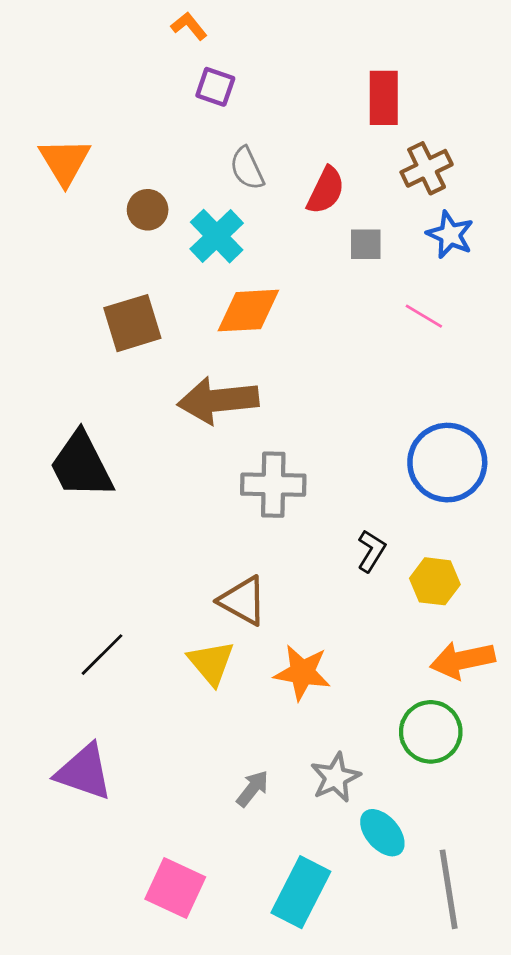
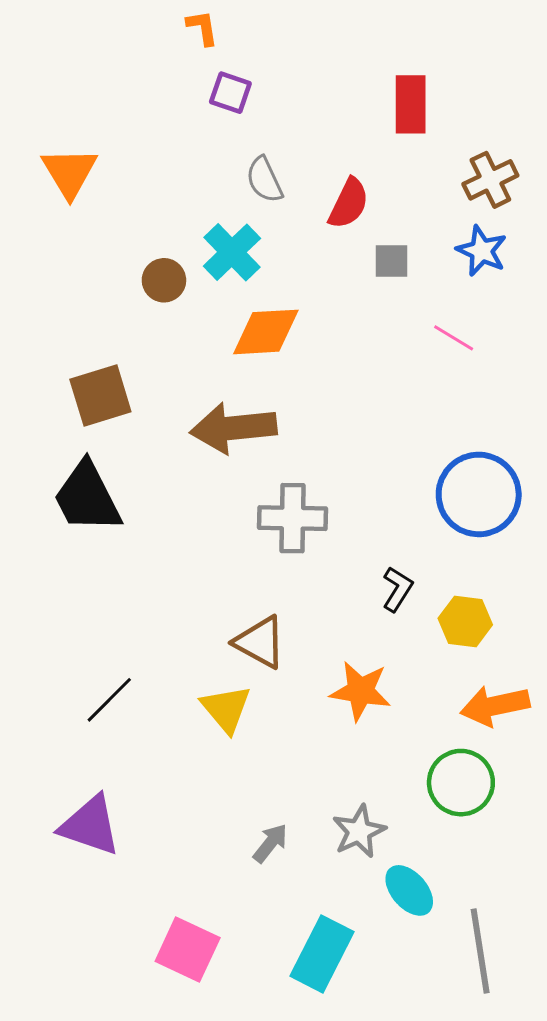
orange L-shape: (189, 26) -> (202, 28), turned 30
brown cross: (427, 168) -> (490, 180), moved
brown circle: (148, 210) -> (164, 280), moved
brown square: (132, 323) -> (100, 395), moved
orange star: (302, 672) -> (360, 691), moved

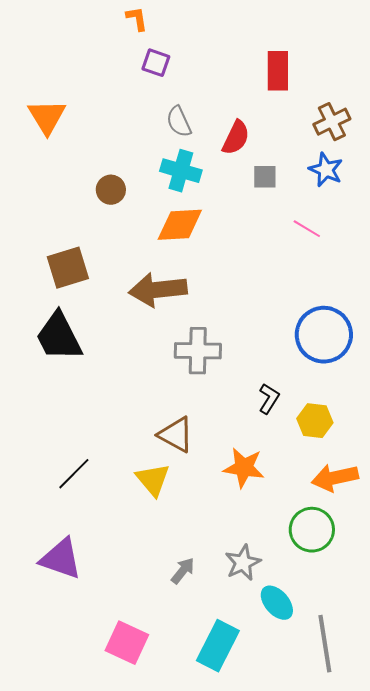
cyan cross: (232, 252) -> (181, 171), moved, turned -30

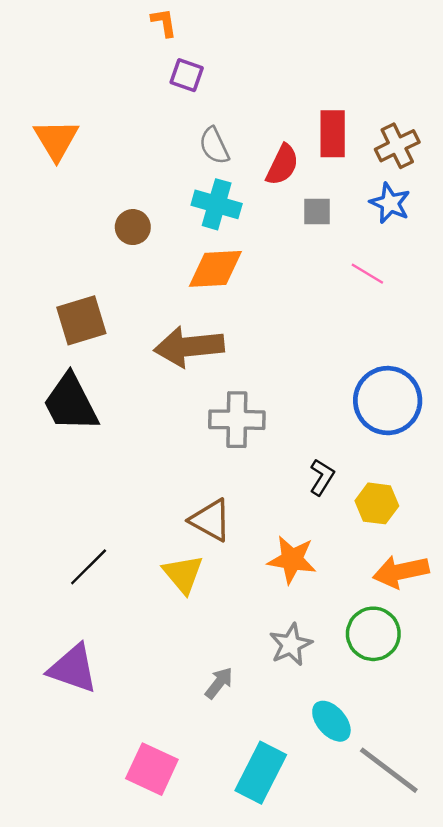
red rectangle: (278, 71) -> (333, 134), moved
gray star: (243, 563) -> (291, 645), moved
gray line: (325, 644) -> (389, 770), turned -44

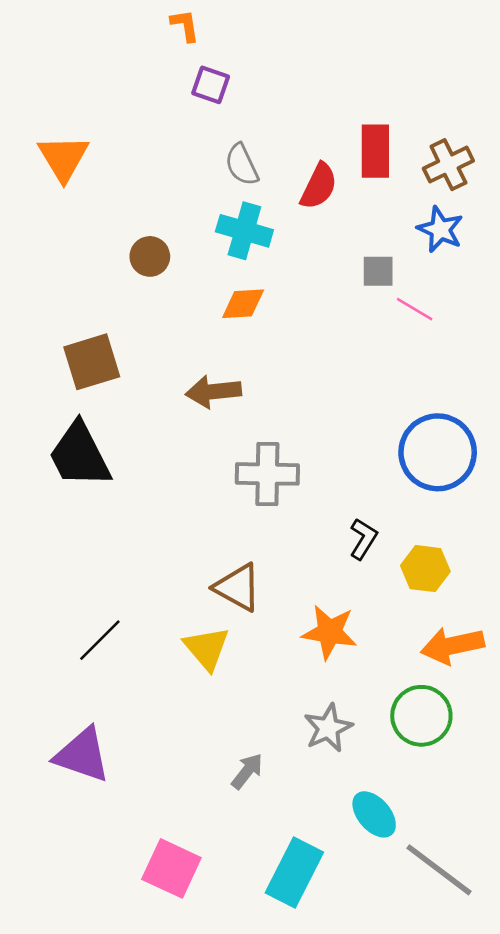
gray square: (317, 211) -> (378, 271), moved
orange diamond: (215, 269) -> (243, 304), size x0.7
brown arrow: (189, 347) -> (213, 392), size x0.7

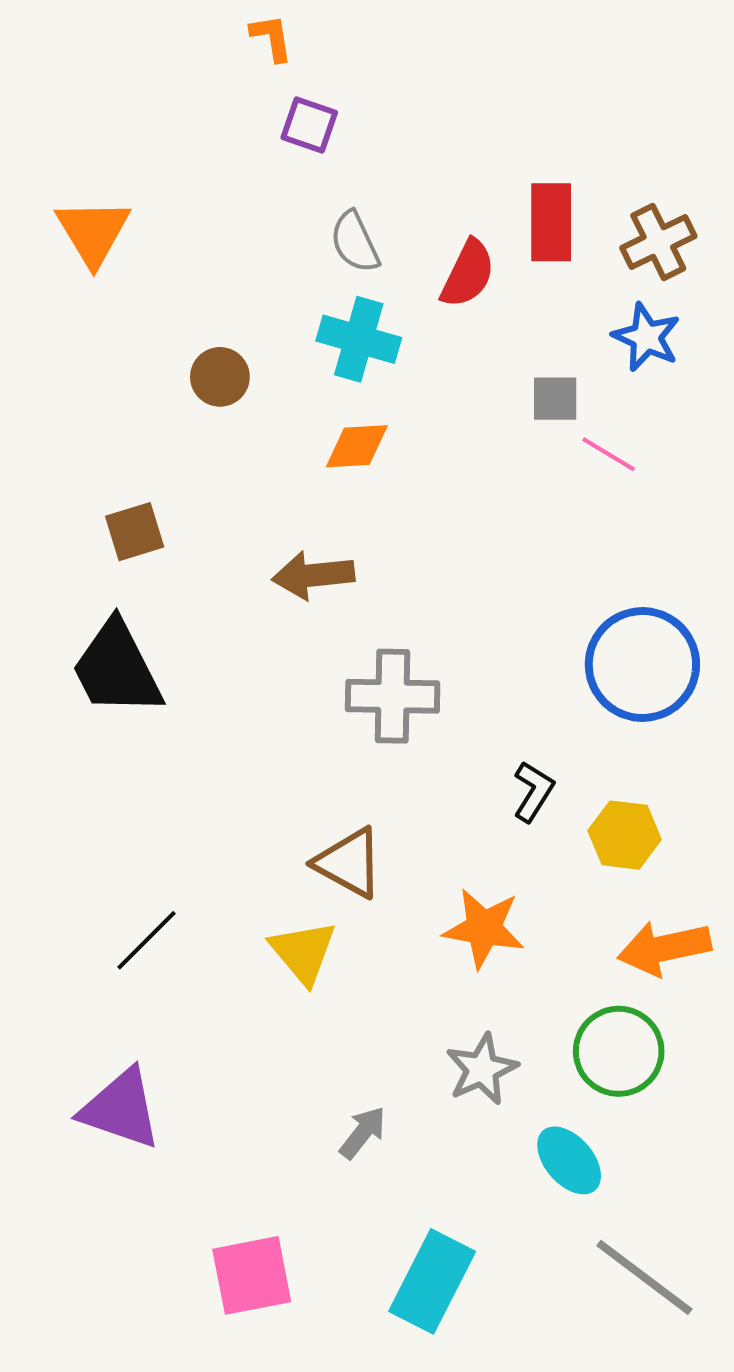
brown square: (92, 362) -> (135, 532), size x0.7
cyan ellipse: (374, 814) -> (569, 1160), moved
pink square: (171, 868) -> (252, 1275), turned -36

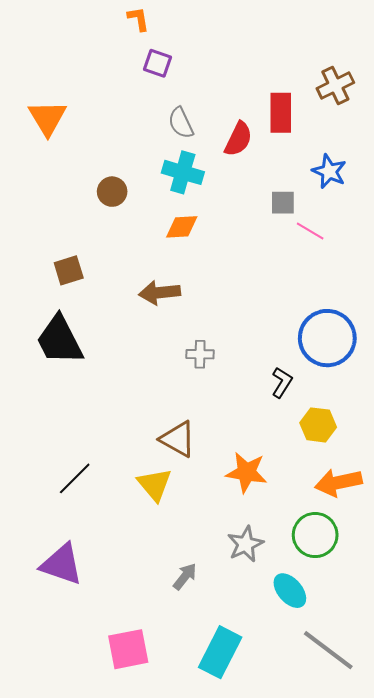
brown cross: (658, 242) -> (335, 86), moved
gray cross: (393, 696) -> (200, 354), size x0.6
black L-shape: (533, 791) -> (282, 382), moved

